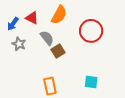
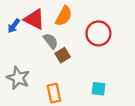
red triangle: (32, 18) -> (34, 19), size x1.5
gray star: (19, 44) -> (18, 78), moved, size x1.5

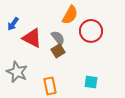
orange semicircle: (64, 16) -> (70, 15), moved
red triangle: (34, 19) -> (32, 38), moved
gray semicircle: (51, 41) -> (58, 38), moved

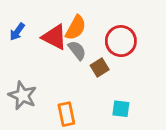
orange semicircle: (70, 15) -> (76, 28), moved
red triangle: (32, 38) -> (54, 37), moved
brown square: (58, 51) -> (100, 68), moved

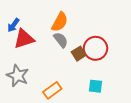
red triangle: (54, 37) -> (24, 39), moved, turned -45
red circle: (121, 41) -> (95, 48), moved
orange rectangle: (66, 114) -> (52, 90), turned 66

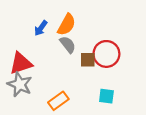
blue arrow: (13, 25) -> (41, 28), moved
red triangle: (24, 39) -> (21, 63), moved
brown square: (79, 54) -> (88, 60), turned 32

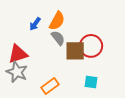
brown square: (88, 60) -> (75, 51), size x1.5

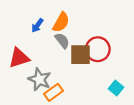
gray star: (17, 72) -> (40, 79), moved
cyan square: (91, 82) -> (116, 88), moved, turned 32

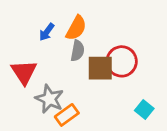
gray semicircle: (62, 41) -> (77, 51), turned 49
red triangle: (19, 58) -> (24, 72), turned -45

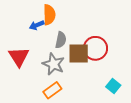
orange semicircle: (76, 28) -> (49, 15), moved, turned -30
blue arrow: (47, 32) -> (37, 25), turned 32
gray star: (49, 99) -> (53, 64), moved

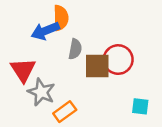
blue arrow: (37, 25) -> (45, 31), size x1.5
gray star: (53, 64) -> (41, 92), moved
cyan square: (113, 86) -> (140, 106), turned -32

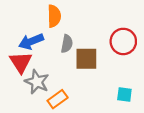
blue arrow: (45, 31) -> (31, 41), moved
red circle: (118, 60) -> (123, 41), moved

